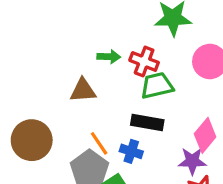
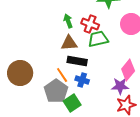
green arrow: (109, 57) -> (68, 21), turned -112
brown triangle: (83, 90) -> (69, 43), moved
black rectangle: (147, 122) -> (77, 61), moved

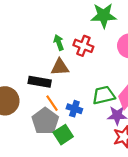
green trapezoid: (98, 39) -> (104, 95), moved
black rectangle: (77, 61) -> (40, 82), moved

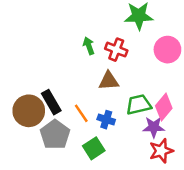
brown triangle: (60, 67) -> (109, 81), moved
black rectangle: (40, 82) -> (51, 102), moved, turned 50
gray pentagon: (45, 121) -> (55, 135), moved

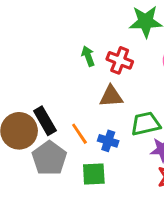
green square: (94, 148) -> (94, 174), turned 30

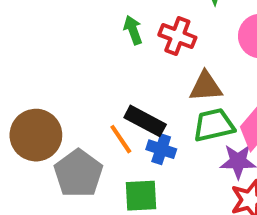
brown triangle: (111, 96) -> (206, 87), moved
black rectangle: (45, 121) -> (145, 121), moved, turned -32

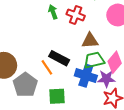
blue cross: (161, 149) -> (86, 76), moved, size x1.5

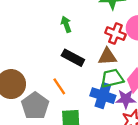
red cross: (76, 15) -> (115, 34), moved
black rectangle: (59, 58) -> (73, 58), moved

